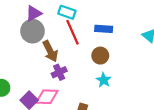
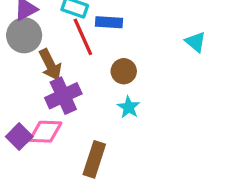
blue rectangle: (104, 29) -> (109, 22), moved
purple cross: (59, 72) -> (63, 96), size x1.5

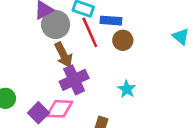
gray circle: (24, 35) -> (56, 24), moved
brown circle: (124, 71) -> (123, 40), moved

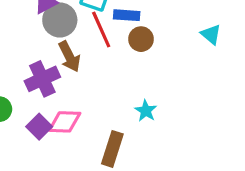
purple cross: (74, 80) -> (42, 79), moved
cyan star: (127, 89) -> (146, 111), moved

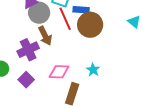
brown circle: (141, 39) -> (90, 25), size x1.6
pink diamond: (65, 122) -> (59, 72), moved

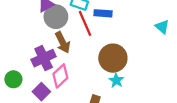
brown circle: (90, 25) -> (113, 58), moved
pink diamond: (59, 72) -> (60, 76), moved, turned -45

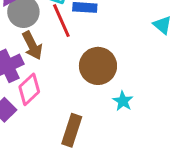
cyan star: (116, 80) -> (123, 101), moved

